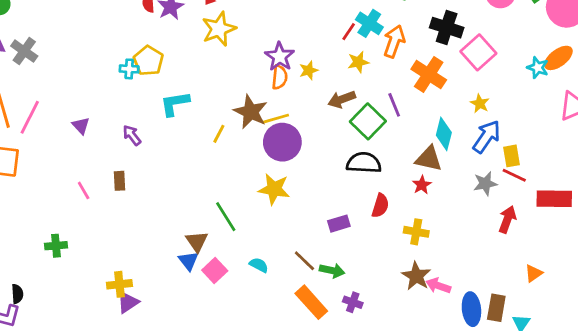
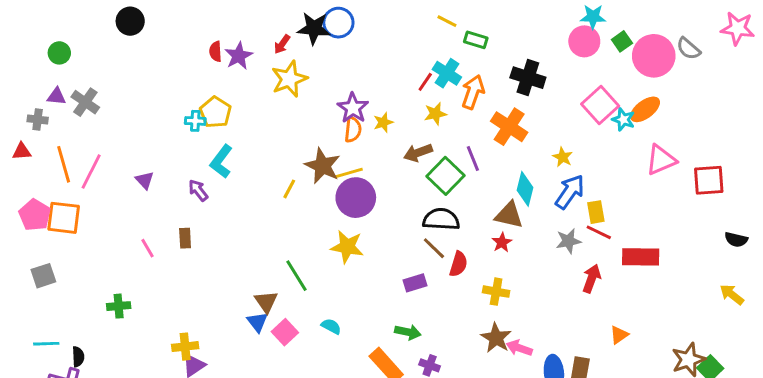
pink square: (478, 52) -> (600, 105), moved
cyan L-shape: (175, 103) -> (221, 161), moved, turned -44
brown line: (304, 261) -> (434, 248), moved

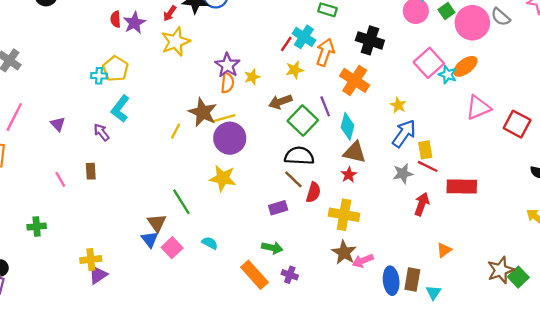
red square: (709, 180) -> (517, 124), turned 32
cyan diamond: (525, 189) -> (348, 126), moved
yellow cross: (496, 292) -> (344, 215), size x1.4
pink arrow: (519, 348) -> (363, 261), turned -42

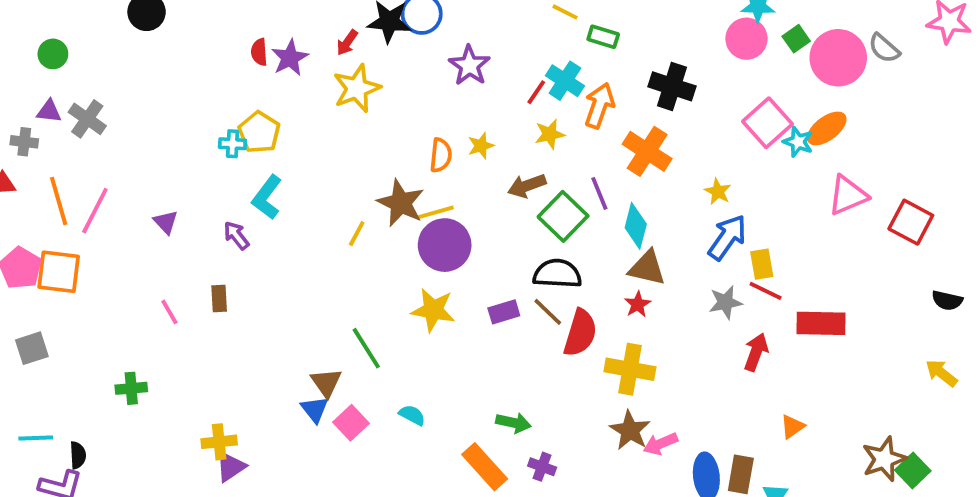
purple star: (227, 65) -> (469, 65), moved
red semicircle: (313, 192) -> (580, 333), size x1.4
purple rectangle: (278, 208) -> (504, 312), moved

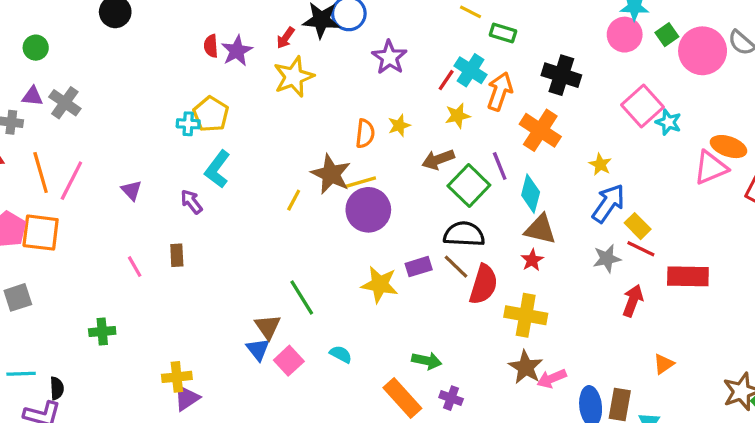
orange ellipse: (827, 128) -> (728, 147), moved, turned 56
yellow rectangle: (762, 264) -> (638, 226), turned -35
yellow star: (433, 310) -> (380, 284), moved

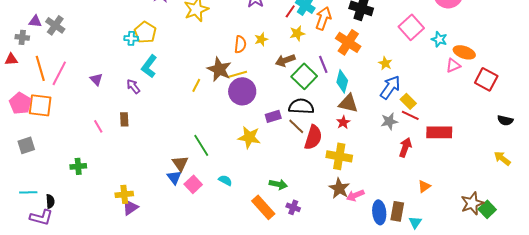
cyan star: (668, 122) -> (439, 39), moved
pink triangle: (711, 168) -> (453, 65), size x0.7
purple rectangle: (419, 267) -> (273, 116), moved

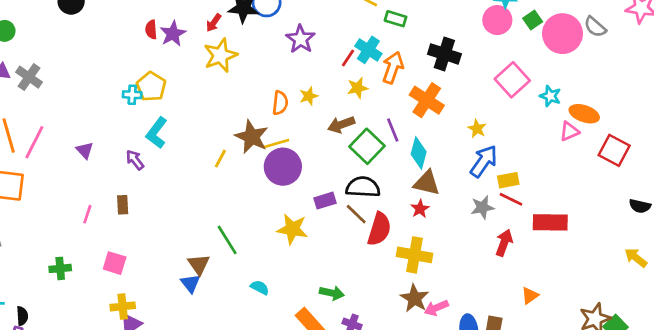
yellow rectangle: (408, 101) -> (508, 180), turned -56
pink line: (98, 126) -> (87, 214), turned 48
pink square: (193, 184) -> (115, 263), moved, turned -30

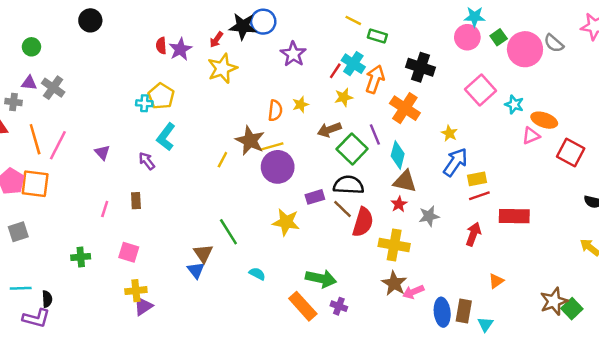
red line: (511, 199) -> (479, 196), turned -45
gray star: (482, 207) -> (429, 216), moved
green arrow: (332, 293) -> (321, 279), size x1.4

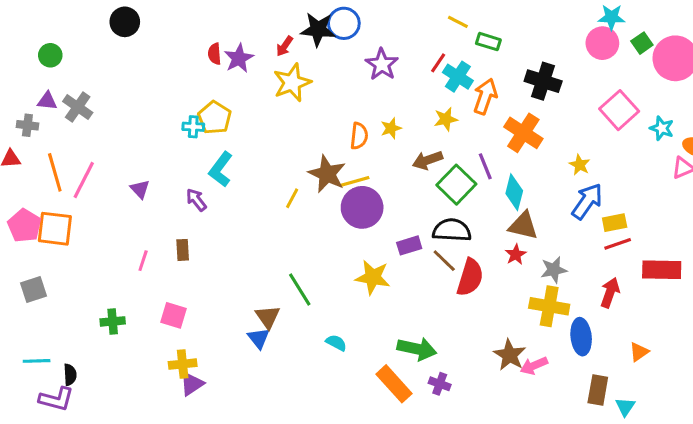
red line: (335, 71) -> (438, 63), moved
yellow cross: (394, 245) -> (549, 306), moved
blue ellipse: (442, 312) -> (581, 337), moved

